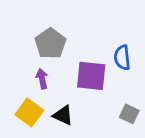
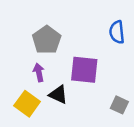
blue semicircle: (122, 58) -> (117, 32), moved
black triangle: (63, 115) -> (58, 95), moved

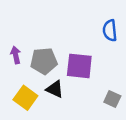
gray pentagon: (47, 40) -> (44, 61), moved, turned 30
purple arrow: (39, 72) -> (16, 55), moved

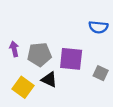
blue semicircle: (110, 30) -> (98, 27), turned -78
gray square: (112, 99) -> (101, 73), moved

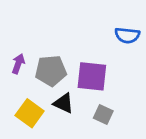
purple arrow: (14, 49) -> (18, 64), turned 32
gray square: (101, 73) -> (103, 115), moved

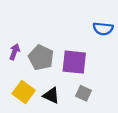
gray pentagon: (51, 71) -> (41, 58), turned 30
black triangle: (64, 103) -> (51, 95), moved

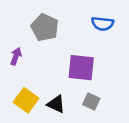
blue semicircle: (103, 29) -> (103, 24), moved
gray pentagon: (41, 58) -> (45, 27), moved

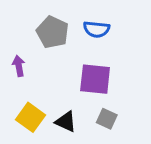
blue semicircle: (103, 24) -> (96, 29), moved
purple arrow: (16, 56) -> (19, 66), turned -30

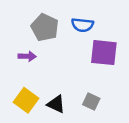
purple arrow: (19, 66) -> (27, 56), moved, turned 102
purple square: (95, 79) -> (104, 53), moved

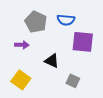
black triangle: (56, 104) -> (52, 61), moved

